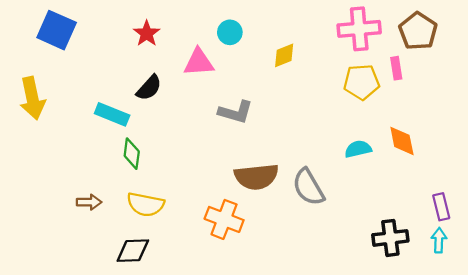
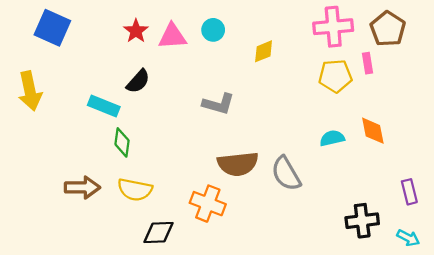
pink triangle: (199, 62) -> (172, 36), moved
brown arrow: (89, 202) -> (82, 187), size x1.5
cyan arrow: (439, 240) -> (408, 238), moved, turned 115
black diamond: (133, 251) -> (158, 232), moved

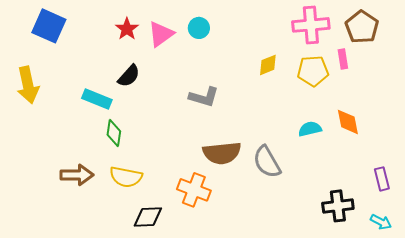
pink triangle: (172, 36) -> (161, 34), turned -32
yellow diamond: (264, 51) -> (268, 65), moved

